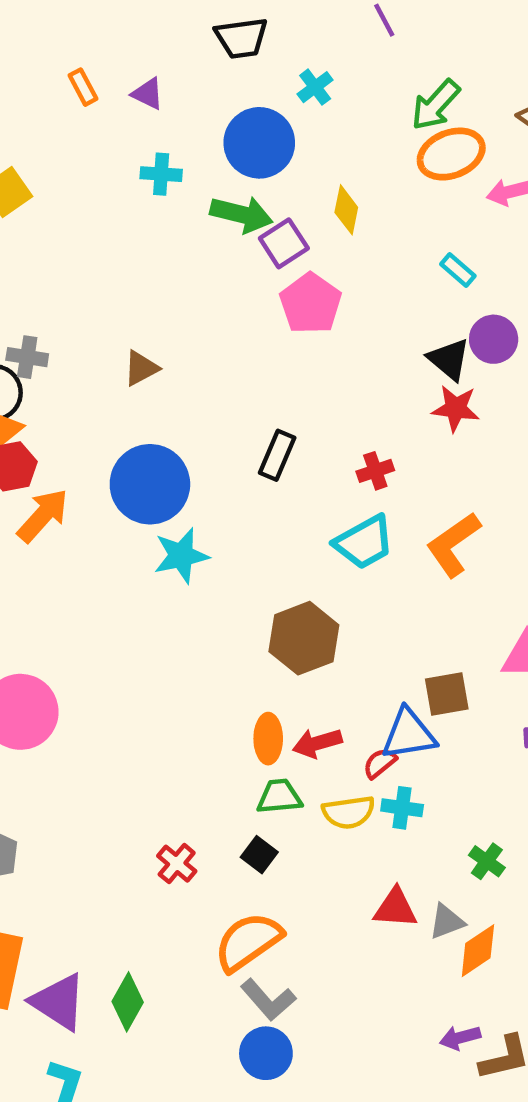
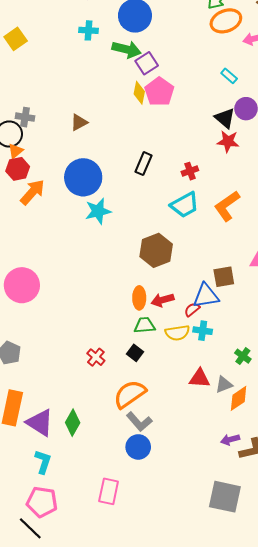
yellow diamond: (346, 210) -> (139, 93), moved

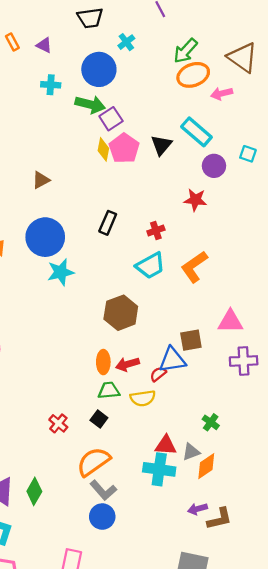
cyan rectangle: (229, 76) -> (196, 132), size x1.8
black triangle: (225, 118) -> (161, 145), moved, turned 30
cyan cross: (203, 331) -> (159, 469), moved, size x1.6

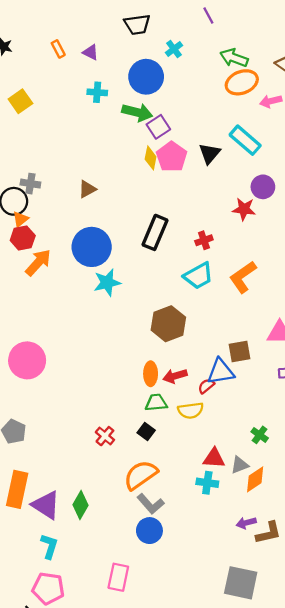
green arrow: (185, 51) -> (234, 58), turned 68
purple circle: (214, 166) -> (263, 187), moved
black rectangle: (108, 223) -> (155, 232), size x1.4
cyan cross: (159, 469) -> (207, 483), size x0.7

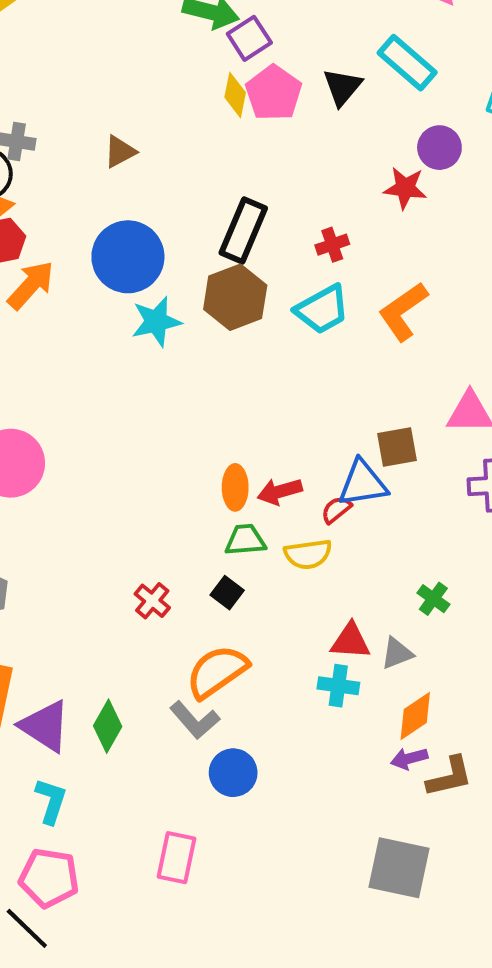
brown hexagon: (168, 324) -> (235, 297), moved
orange diamond: (255, 479) -> (415, 716), moved
gray L-shape: (151, 504) -> (195, 720), moved

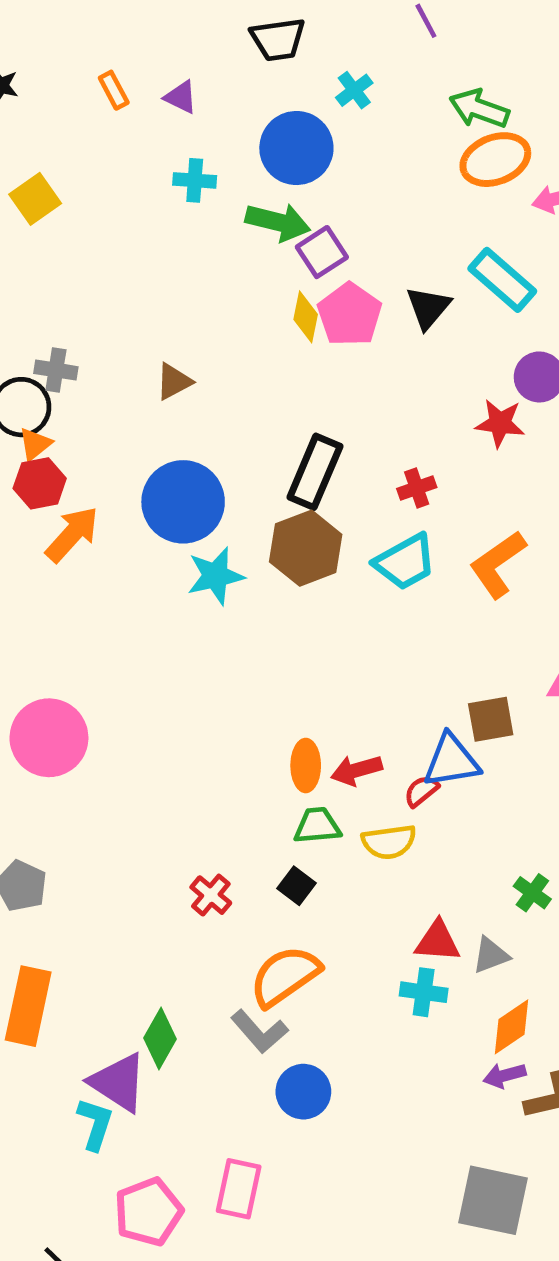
purple triangle: (45, 726) -> (118, 1082), moved
pink pentagon: (49, 878) -> (148, 1212), moved, turned -30

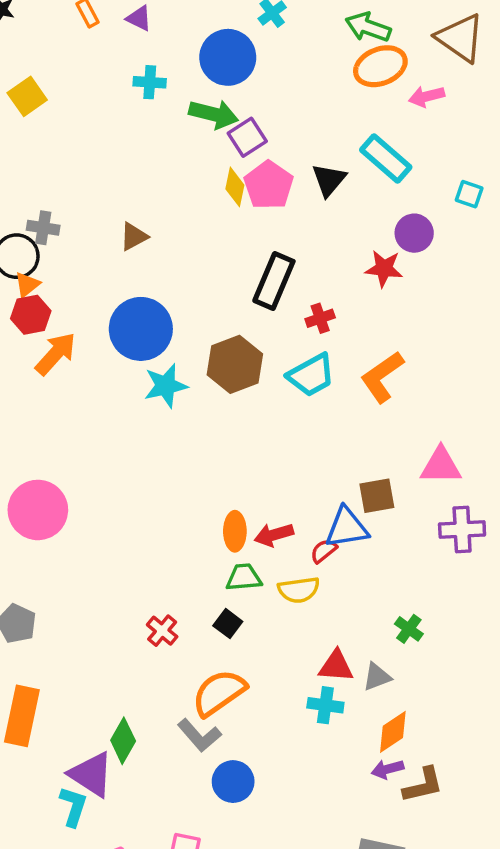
black rectangle: (315, 472) -> (274, 281), moved

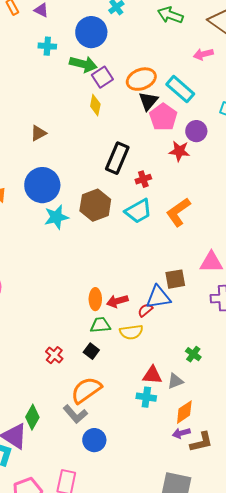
orange ellipse: (380, 66) -> (141, 79), moved
pink pentagon: (269, 185) -> (163, 117), moved

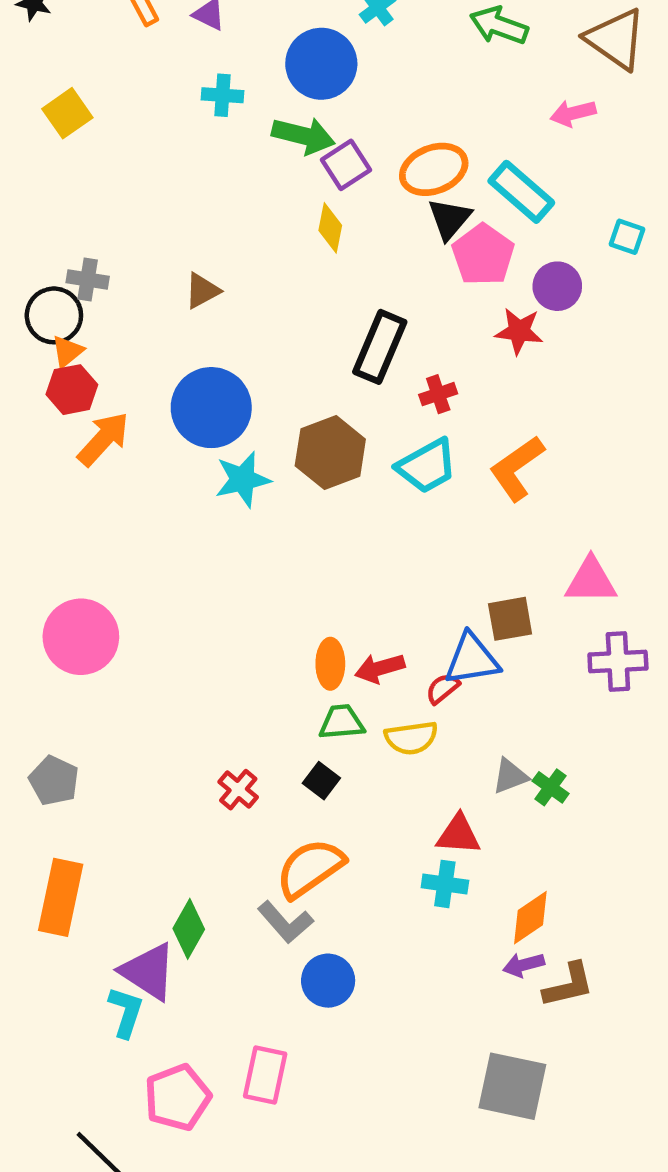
gray triangle: (175, 381) -> (510, 776), moved

